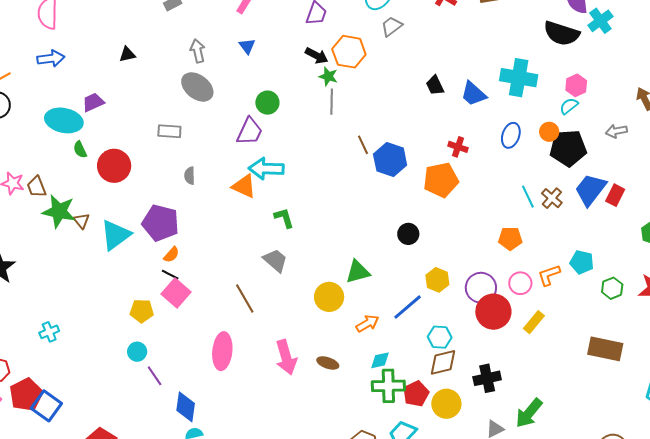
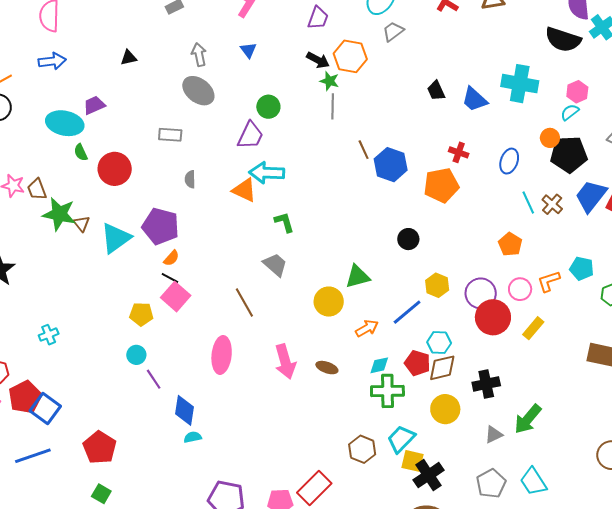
blue ellipse: (511, 135) -> (509, 161), moved
orange pentagon: (510, 238) -> (510, 244), turned 30
red pentagon: (416, 394) -> (417, 363), moved, turned -30

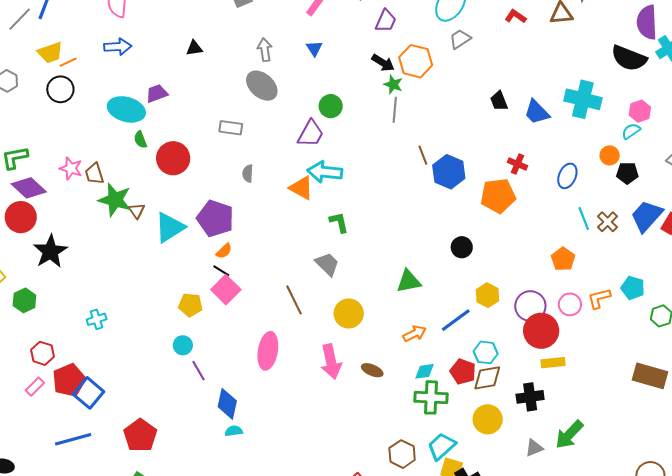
black pentagon: (569, 154) -> (627, 173), size x0.6
yellow circle: (329, 302) -> (349, 313), moved
yellow rectangle: (533, 328) -> (553, 363), moved, turned 40

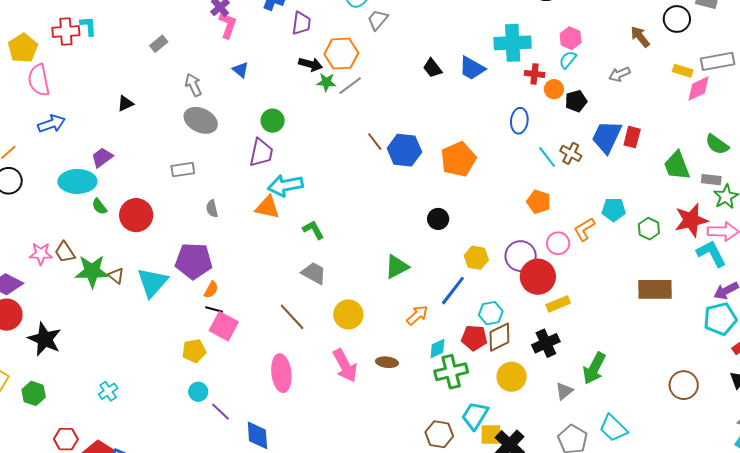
gray line: (395, 110) -> (350, 86), moved, turned 65
red cross: (518, 164) -> (534, 74), moved

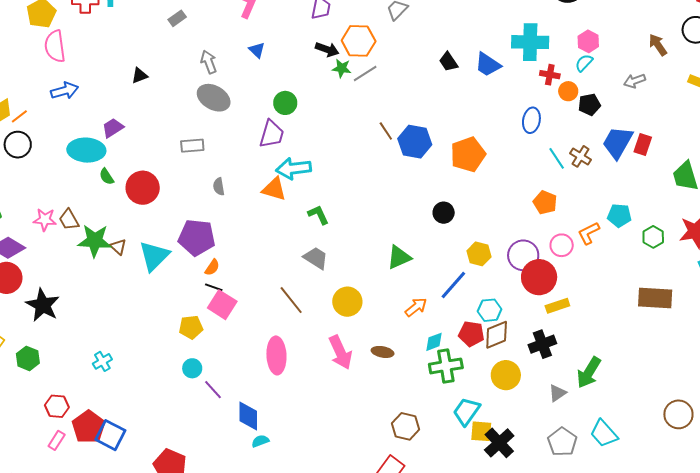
brown circle: (684, 385) -> (678, 414), moved
brown hexagon: (439, 434) -> (406, 426), moved

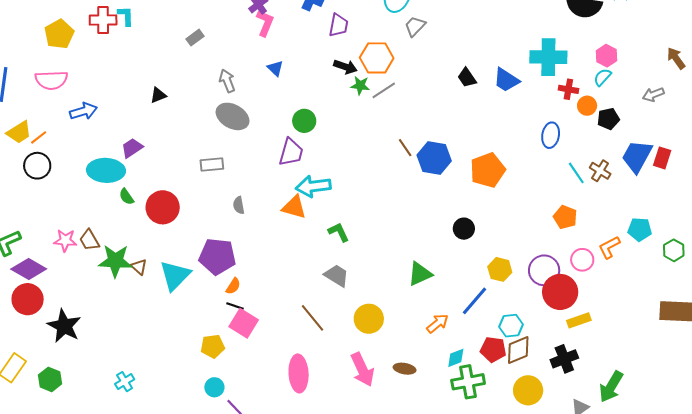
pink semicircle: (55, 46) -> (51, 80), moved, turned -84

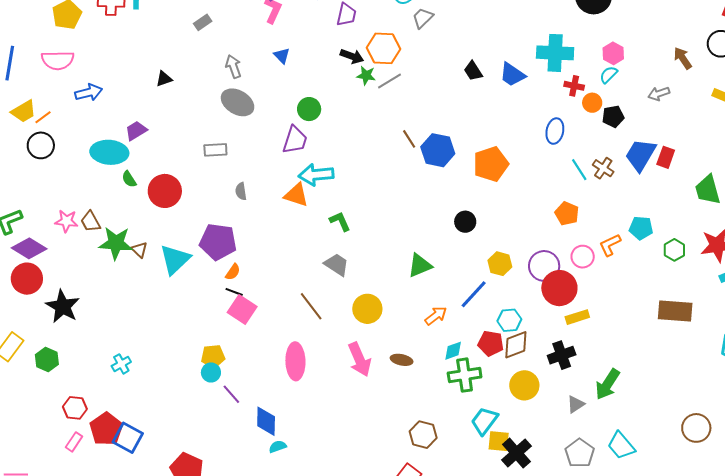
yellow pentagon: (213, 346) -> (213, 356), moved

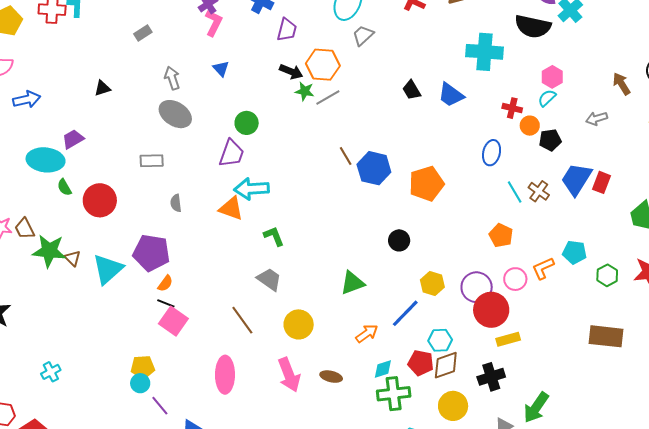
cyan cross: (555, 53) -> (485, 52), moved

